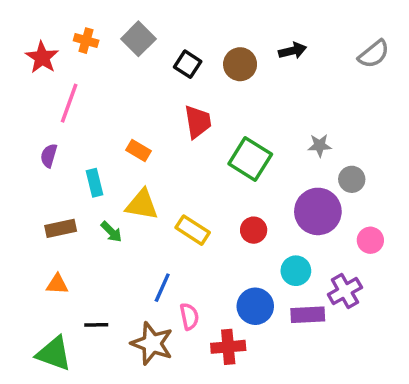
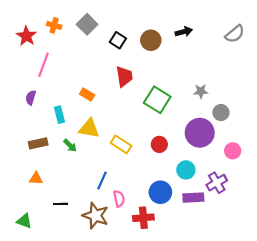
green triangle: (54, 354) -> (24, 221), moved, size x0.7

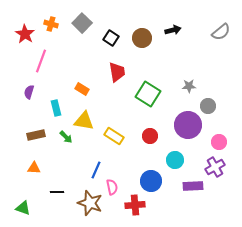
purple cross: (217, 183) -> (215, 167), moved
purple rectangle: (193, 198) -> (193, 186), moved

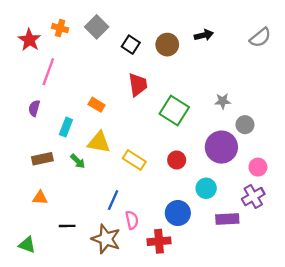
cyan rectangle: (56, 108) -> (66, 127), turned 35

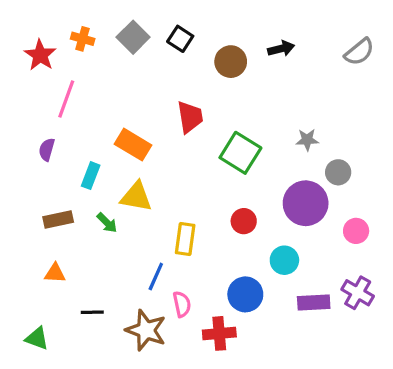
black square: (131, 45) -> (180, 39), moved
orange rectangle: (97, 105) -> (133, 145), size x1.5
yellow rectangle: (134, 160) -> (185, 239), moved, turned 65
purple cross: (253, 197) -> (358, 293), moved, turned -30

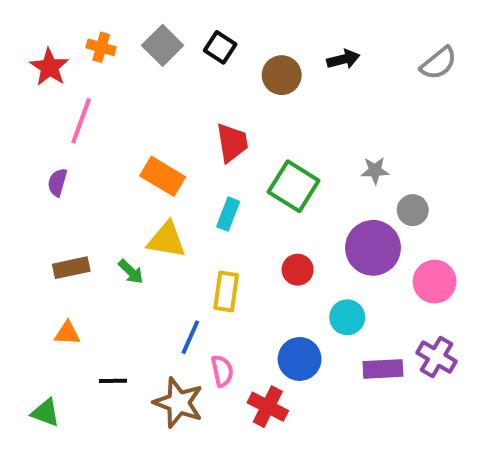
cyan rectangle: (91, 176) -> (228, 214), moved
pink circle: (356, 231) -> (435, 282), size x1.4
red cross: (219, 333) -> (268, 407), turned 32

